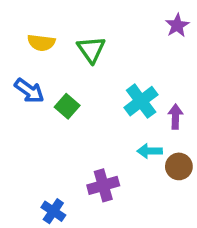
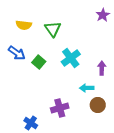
cyan cross: (141, 101) -> (71, 58), moved
brown circle: (179, 166) -> (98, 105), moved

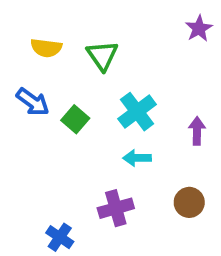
cyan arrow: (87, 88) -> (137, 158), moved

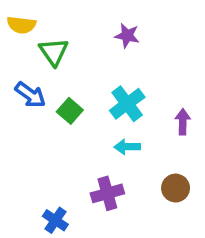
purple star: (199, 28) -> (127, 36), moved, turned -30
yellow semicircle: (46, 48) -> (21, 25), moved
green triangle: (102, 56) -> (54, 52), moved

